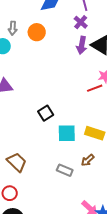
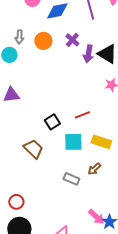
purple cross: (81, 22) -> (72, 40), moved
red line: (95, 88) -> (82, 115), moved
brown trapezoid: (17, 162) -> (33, 149), moved

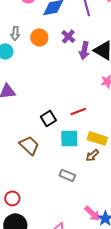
brown arrow: (94, 169) -> (92, 155), moved

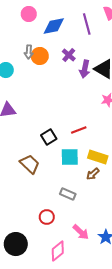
gray arrow: (15, 33) -> (29, 52), moved
red circle: (12, 198) -> (47, 217), moved
pink arrow: (92, 213) -> (81, 232), moved

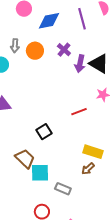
gray arrow: (29, 52) -> (15, 46), moved
red line: (79, 130) -> (79, 112), moved
cyan square: (70, 157) -> (40, 173), moved

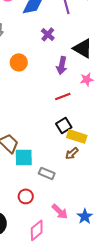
orange circle: (35, 51) -> (19, 62), moved
purple arrow: (80, 64) -> (62, 65), moved
black square: (44, 132) -> (64, 125), moved

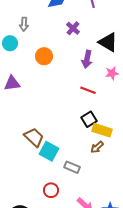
red line: (63, 96) -> (88, 90), turned 42
cyan square: (24, 157) -> (49, 151), turned 30

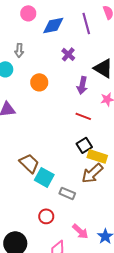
brown arrow: (97, 147) -> (92, 173), size x1.6

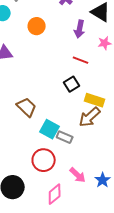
black square: (84, 145) -> (72, 84), moved
cyan square: (44, 177) -> (50, 129), moved
red circle: (46, 216) -> (44, 160), size x1.5

